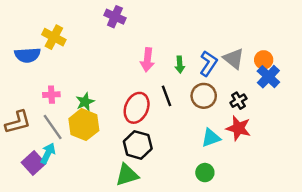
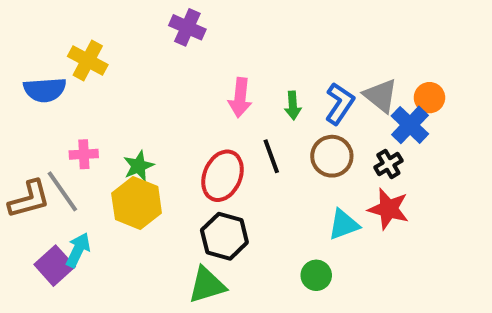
blue cross: (268, 77) -> (410, 125), moved
gray line: (53, 127) -> (62, 191), moved
green circle: (205, 173) -> (316, 275), moved

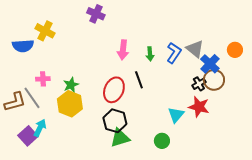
orange circle: (429, 98) -> (235, 50), moved
brown circle: (332, 156) -> (214, 80), moved
cyan triangle: (344, 225) -> (176, 115), turned -30
green triangle: (207, 285) -> (120, 138), moved

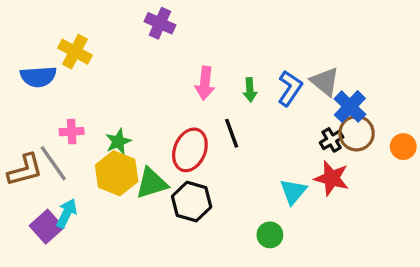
orange circle: (235, 50) -> (403, 147), moved
green triangle: (120, 138) -> (152, 183), moved

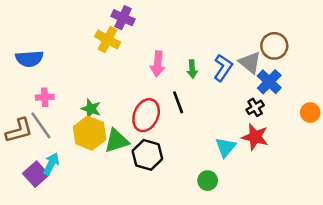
yellow cross: (75, 52) -> (108, 39), moved
pink cross: (72, 132) -> (45, 97), moved
brown circle: (357, 133) -> (274, 46), moved
green star: (118, 142) -> (91, 109), turned -30

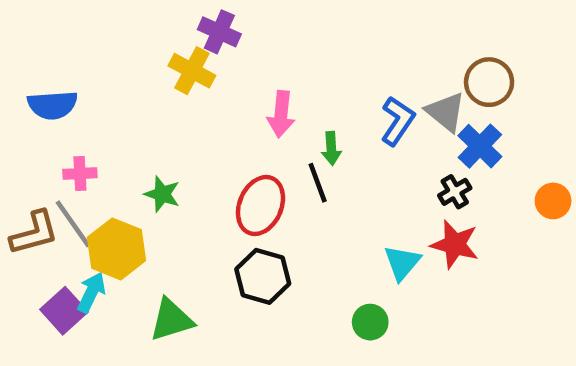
green arrow: (192, 69) -> (331, 148), moved
yellow hexagon: (90, 133) -> (116, 249), moved
green triangle: (117, 141) -> (171, 320), moved

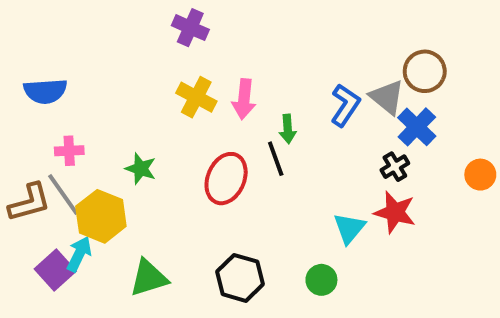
yellow cross: (192, 71) -> (196, 97), moved
black hexagon: (263, 276) -> (240, 278), moved

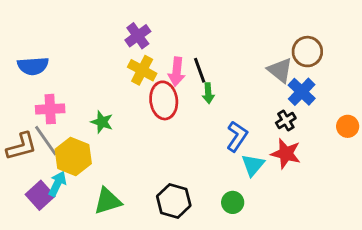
purple cross: (190, 28) -> (138, 36), moved, turned 30
blue L-shape: (345, 105) -> (237, 136), moved
pink cross: (69, 151) -> (50, 109), size x1.4
black line: (276, 159) -> (200, 70), moved
red ellipse: (226, 179) -> (164, 100), moved, turned -30

